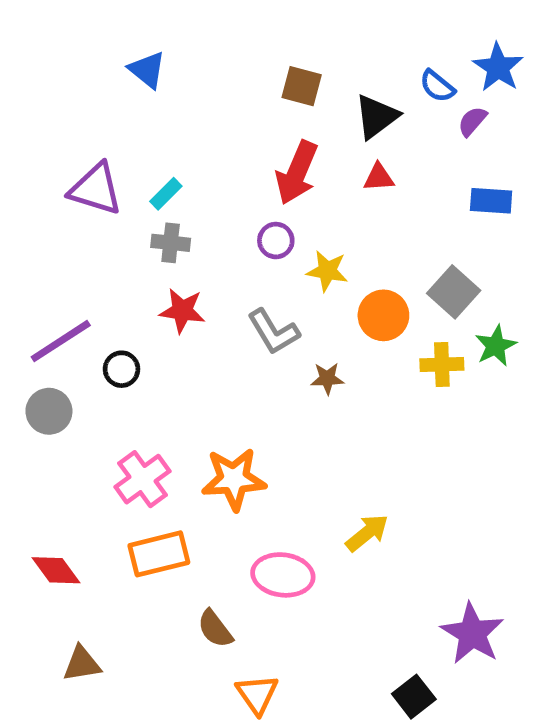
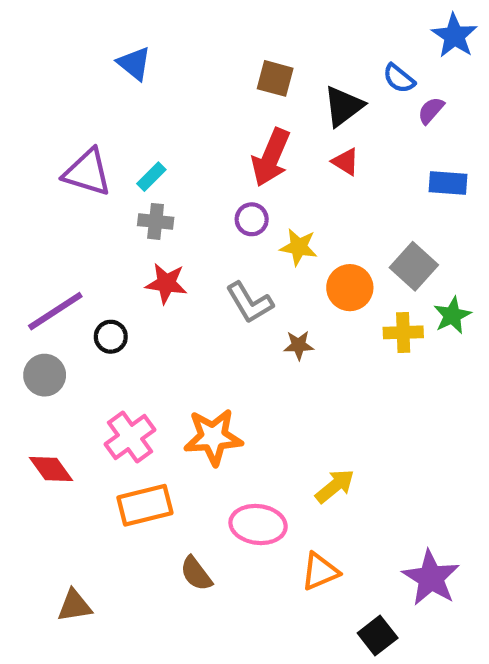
blue star: (498, 67) -> (454, 36), moved
red triangle: (379, 177) -> (346, 162), turned 36
red diamond: (56, 570) -> (51, 469), moved
orange triangle: (257, 694) -> (320, 571), moved, turned 42

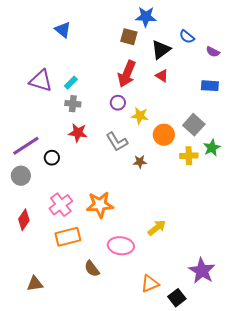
blue star: (454, 36) -> (146, 17), moved, turned -30
purple semicircle: (431, 110) -> (213, 52), moved, turned -104
red diamond: (51, 469) -> (24, 220), turned 70
orange triangle: (320, 571) -> (150, 284), moved

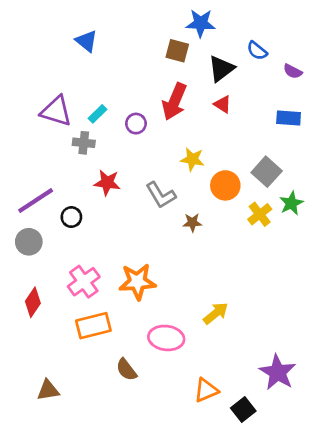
purple circle: (118, 103) -> (136, 124), moved
gray cross: (73, 104) -> (84, 143), moved
yellow cross: (189, 156) -> (260, 214), turned -36

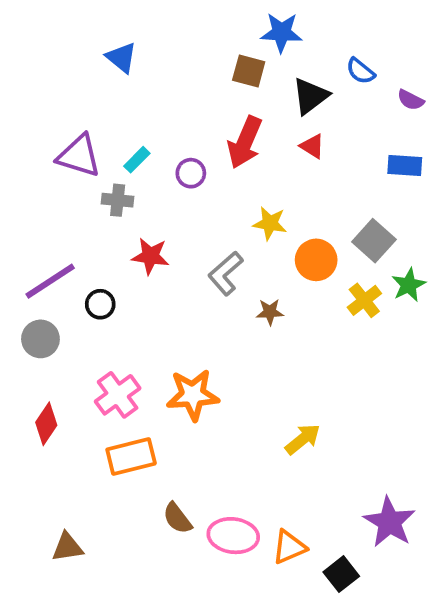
gray L-shape: (161, 195) -> (226, 273), turned 80
pink ellipse: (166, 338) -> (233, 536), moved

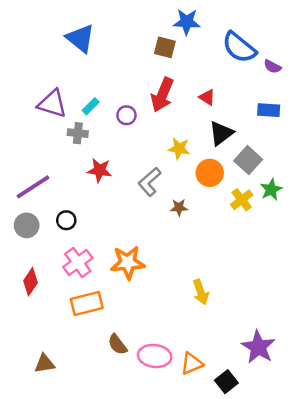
blue triangle: (121, 58) -> (80, 38), size x1.4
blue semicircle: (360, 71) -> (239, 47), size x1.8
black triangle: (310, 96) -> (221, 133), moved
black circle: (100, 304) -> (66, 220), moved
yellow arrow: (303, 439) -> (201, 292), turned 110

